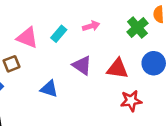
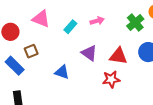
pink triangle: (27, 38) -> (41, 19), moved
red star: (131, 101) -> (111, 79), moved

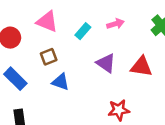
brown square: (31, 51) -> (49, 57), moved
blue triangle: (62, 72) -> (60, 82), moved
red star: (111, 79) -> (119, 110), moved

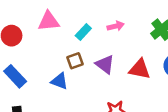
pink triangle: (47, 22) -> (49, 21), turned -30
brown square: (49, 57) -> (75, 61), moved

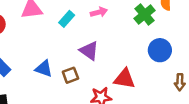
brown square: (75, 61) -> (70, 75), moved
red triangle: (140, 69) -> (125, 79), moved

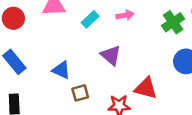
brown square: (70, 75) -> (80, 93), moved

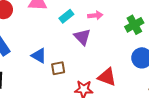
purple triangle: (111, 55) -> (82, 37), moved
brown square: (80, 93) -> (58, 68), moved

